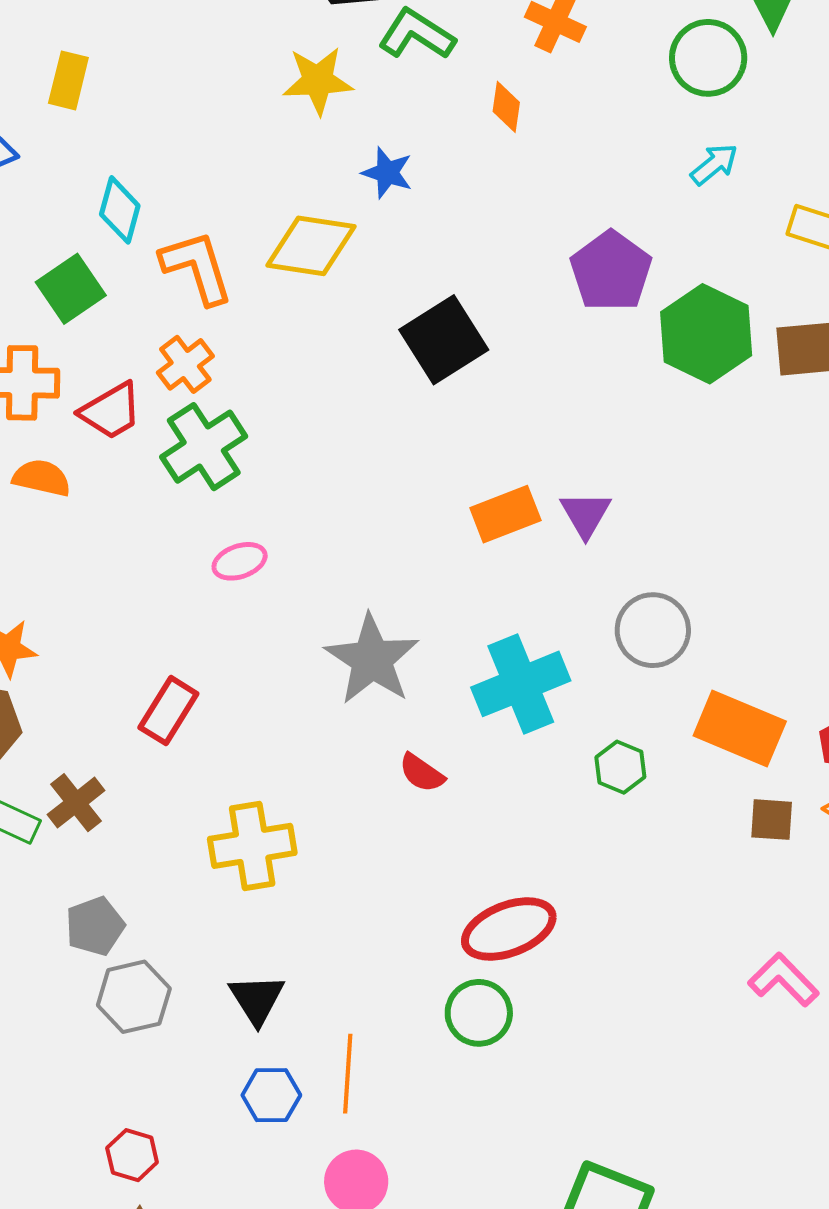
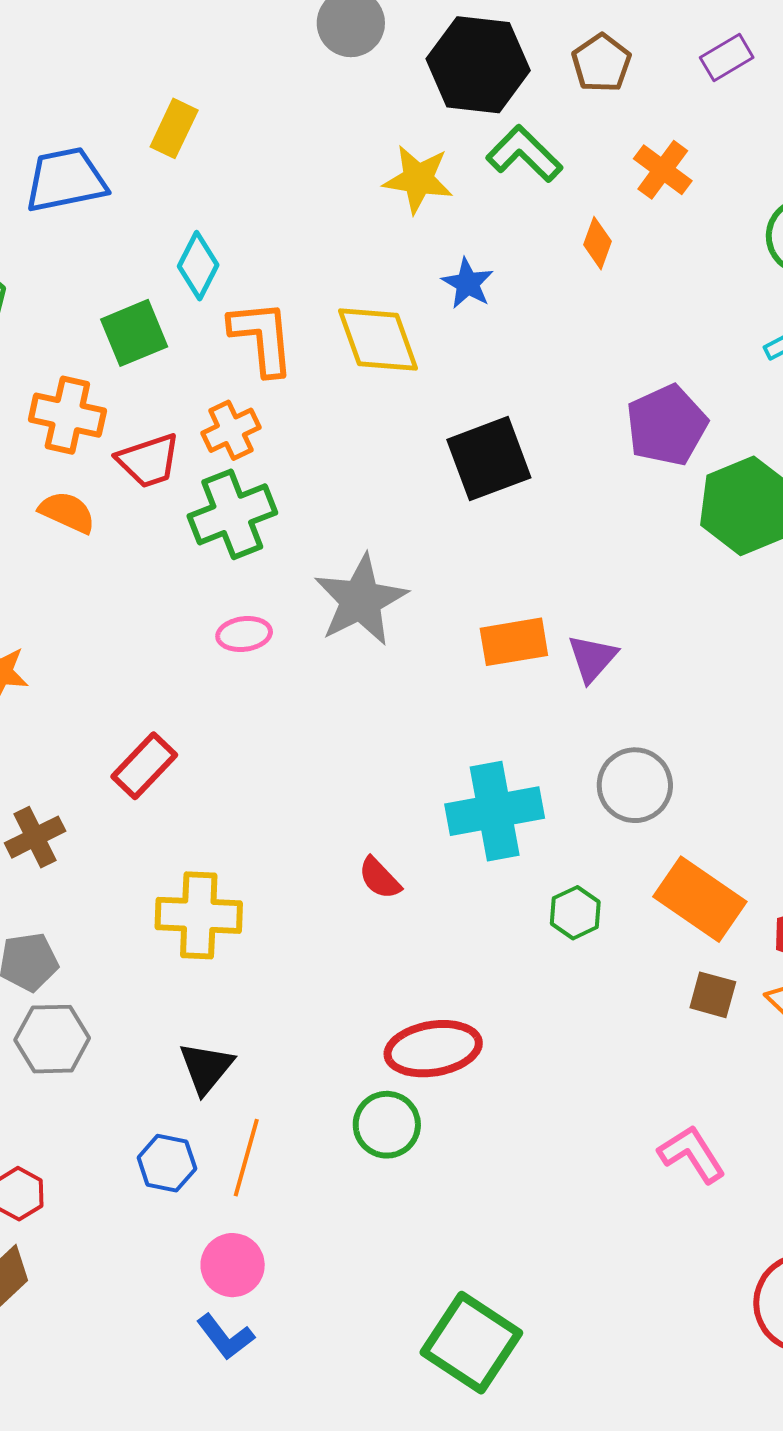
yellow diamond: (311, 246) -> (378, 340), turned 50
gray star: (372, 659) -> (361, 600), moved
black triangle: (257, 999) -> (206, 1068), moved

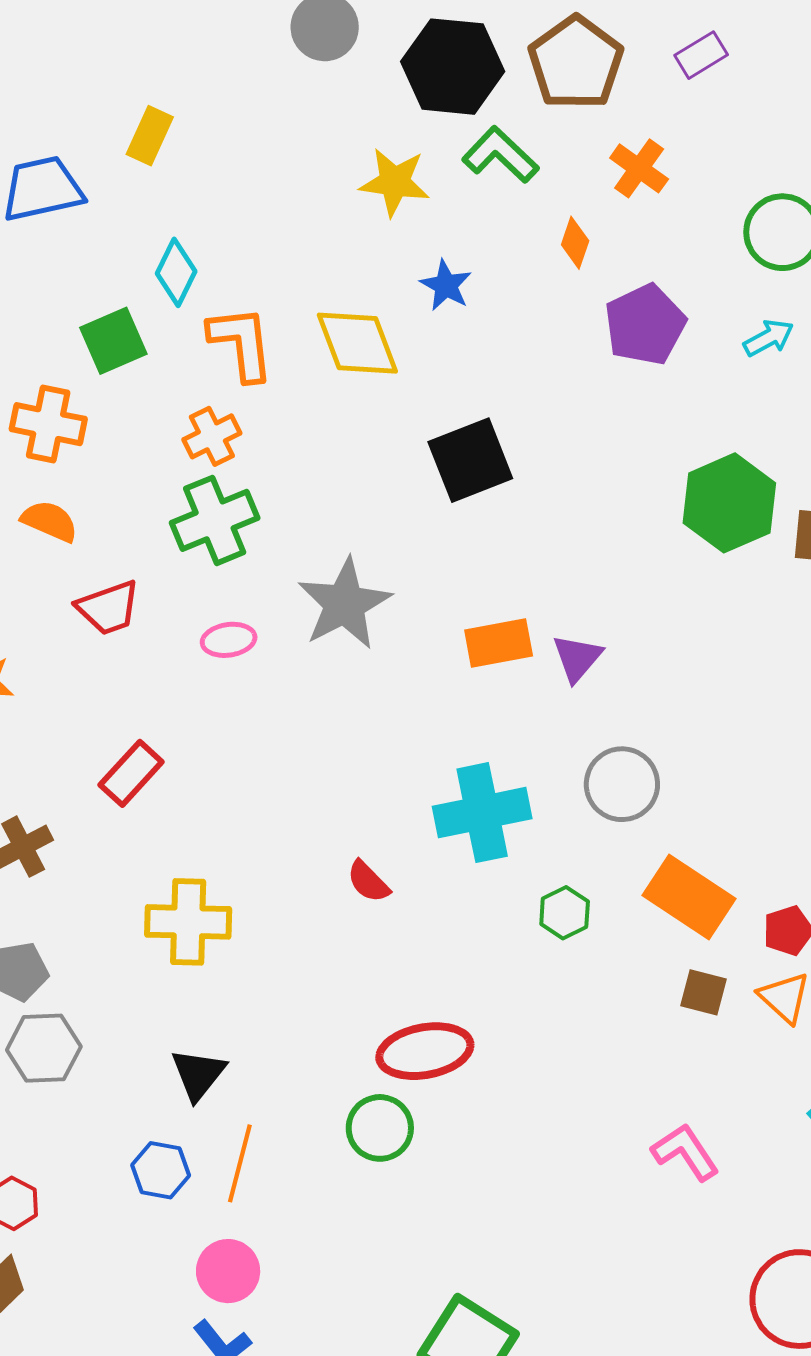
brown pentagon: (601, 63) -> (576, 63), size x1.6
purple pentagon: (667, 425) -> (645, 325), moved
red trapezoid: (149, 461) -> (108, 608), moved

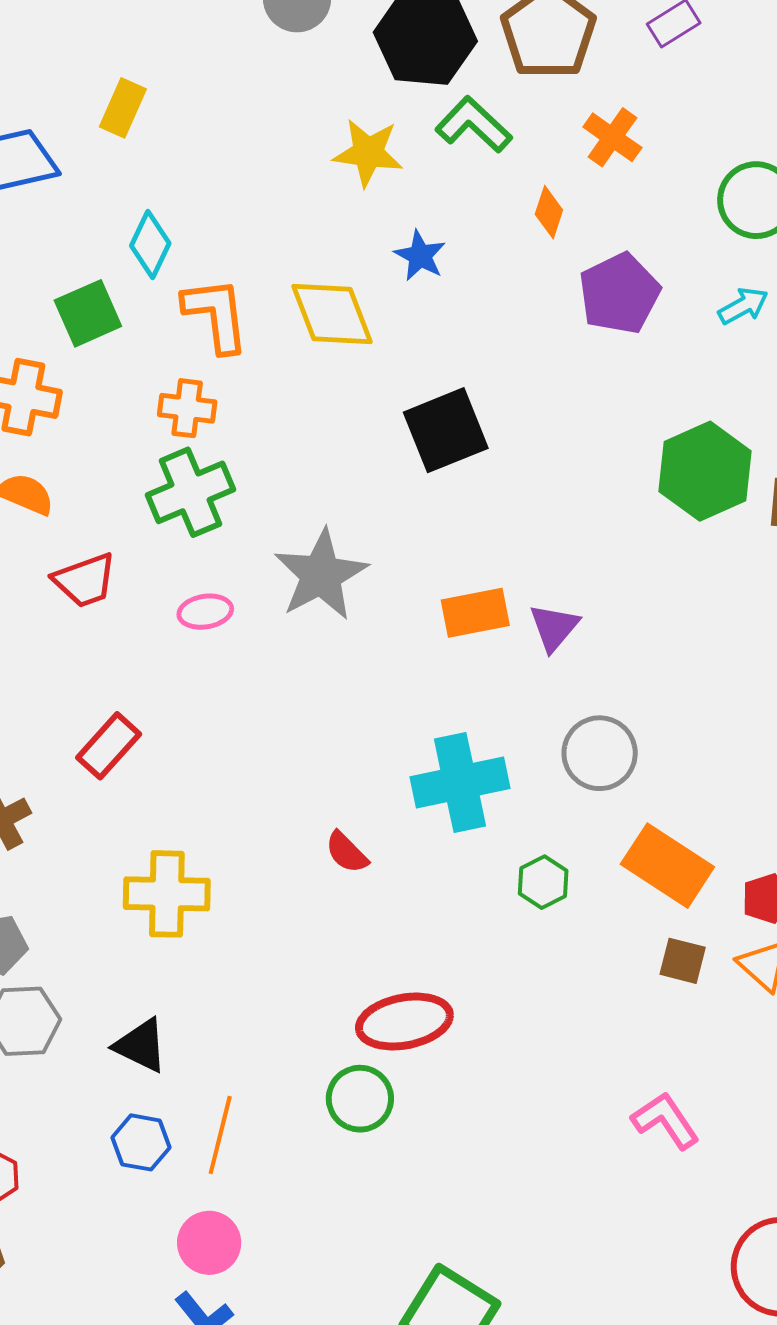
orange cross: (212, 436) -> (187, 408), turned 34
black triangle: (198, 1074) -> (141, 1045), moved, turned -42

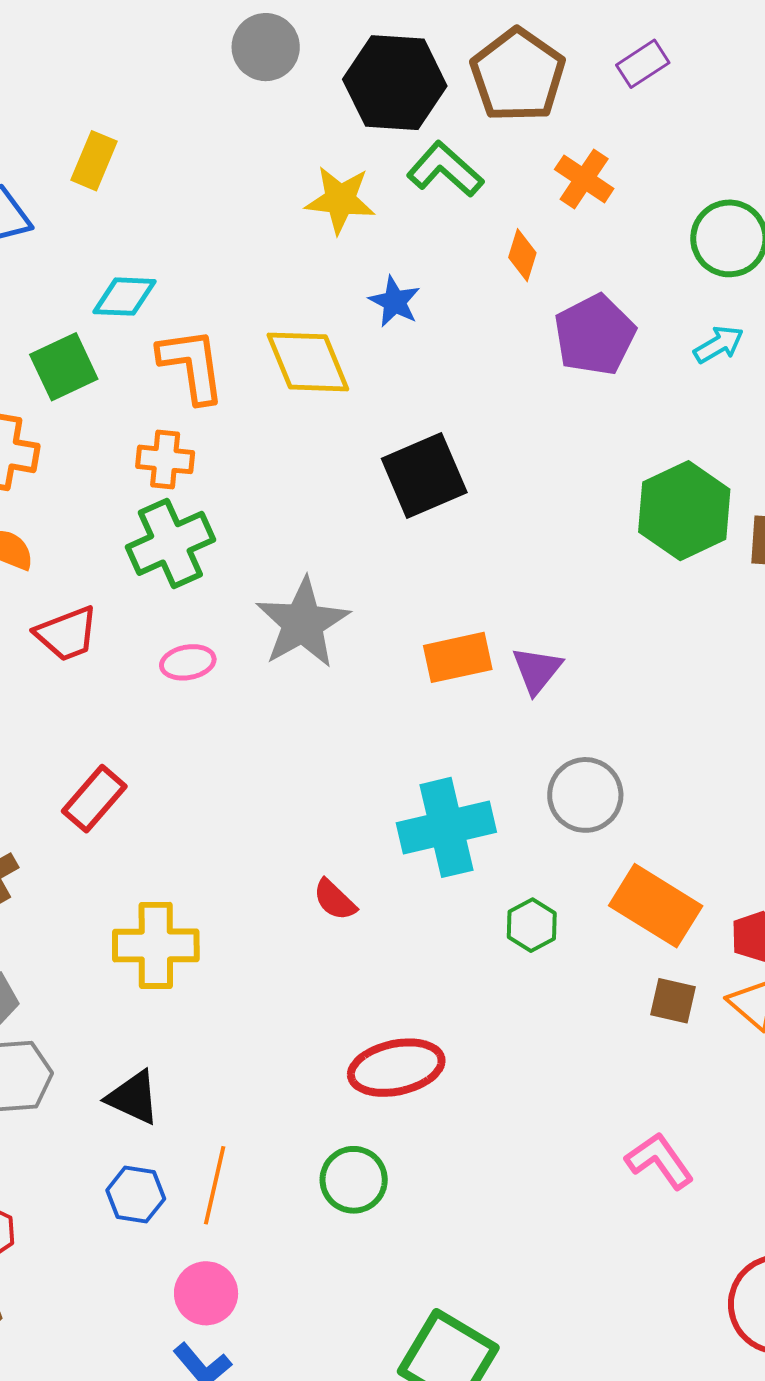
cyan diamond: (150, 244) -> (125, 297), turned 68
green circle: (360, 1099) -> (354, 1180), moved

